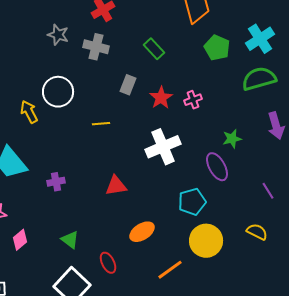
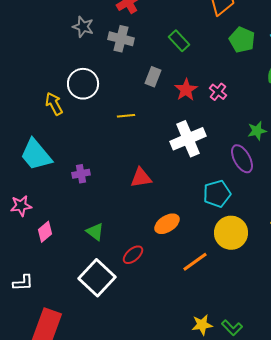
pink cross: (193, 100) -> (218, 92), turned -30
red ellipse: (108, 263) -> (133, 255), turned 75

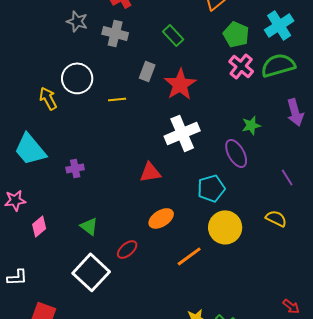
red star: (186, 90) -> (180, 84), size x1.4
pink cross: (218, 92) -> (241, 66), moved, size x1.4
yellow line: (126, 116) -> (117, 99), moved
red triangle: (141, 178) -> (150, 172), moved

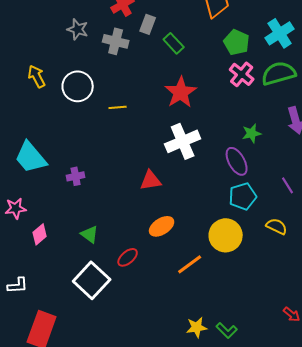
gray rectangle: (147, 71) -> (148, 24), moved
yellow arrow: (48, 98) -> (37, 76), moved
cyan pentagon: (211, 188) -> (243, 196), moved

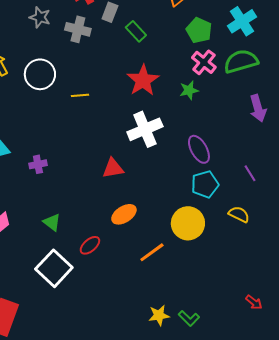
green star: (252, 133) -> (189, 90), moved

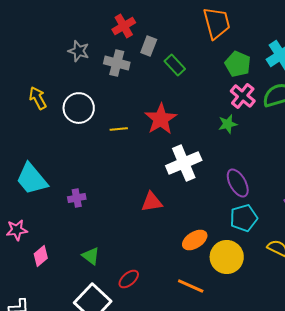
red star: (143, 80) -> (161, 119), moved
orange ellipse: (124, 214) -> (195, 240), moved
orange line: (152, 252) -> (191, 286), turned 60

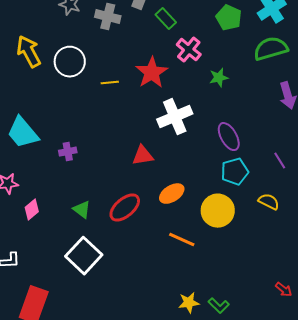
pink cross: (243, 96) -> (189, 50), moved
yellow arrow: (38, 98) -> (29, 52), size x1.4
orange ellipse: (195, 240) -> (172, 194), moved
red ellipse: (129, 279) -> (125, 208), moved, size x1.5

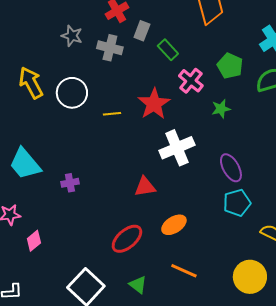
green pentagon: (229, 18) -> (230, 66), moved
green triangle: (82, 210) -> (138, 285), moved
yellow circle: (218, 211) -> (250, 277), moved

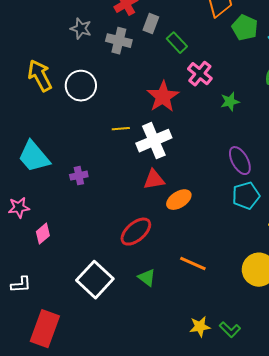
green pentagon: (230, 66) -> (245, 28), moved
yellow line: (112, 114) -> (121, 129), moved
white cross: (177, 148) -> (154, 141), moved
orange ellipse: (174, 225) -> (179, 200), moved

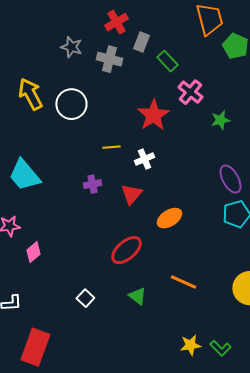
white cross: (154, 141) -> (144, 159), size x0.6
purple cross: (79, 176) -> (92, 184), moved
red triangle: (154, 180) -> (131, 194), moved, turned -40
white square: (95, 280) -> (85, 298), size x0.5

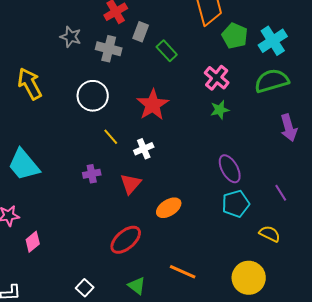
pink cross: (190, 92) -> (217, 78), moved
white circle: (71, 104) -> (93, 96), moved
yellow line: (111, 147) -> (111, 137), turned 54

